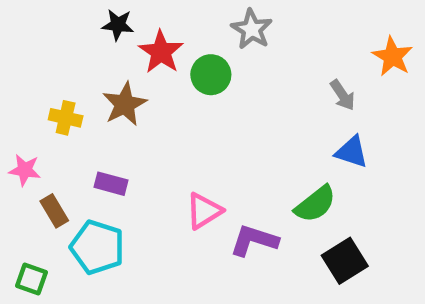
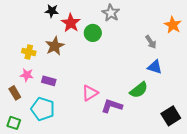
pink star: (25, 170) -> (27, 75), moved
brown rectangle: (54, 211) -> (15, 93), moved
black square: (345, 261) -> (171, 116), moved

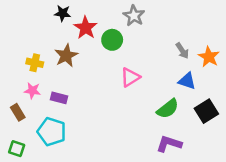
orange star: (173, 25) -> (209, 57), moved
pink triangle: (90, 93) -> (130, 77), moved
purple L-shape: (112, 106) -> (169, 144), moved
black square: (171, 116) -> (206, 111), moved

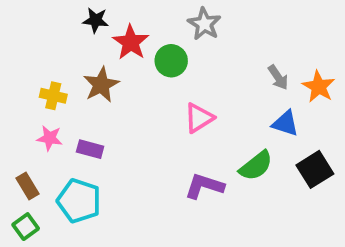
brown rectangle: (18, 112) -> (27, 186), moved
purple L-shape: (169, 144) -> (204, 186), moved
green square: (17, 149) -> (26, 227), turned 35

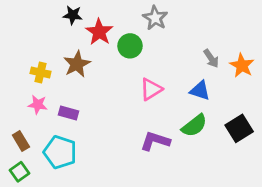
blue triangle: (285, 123) -> (200, 91), moved

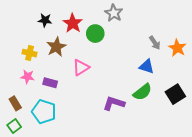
black star: (73, 15) -> (45, 20), moved
pink triangle: (151, 89) -> (81, 67), moved

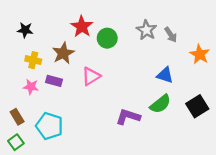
gray star: (114, 13) -> (146, 30), moved
black star: (45, 20) -> (25, 30), moved
gray arrow: (155, 43) -> (171, 35), moved
purple rectangle: (50, 83) -> (54, 81), moved

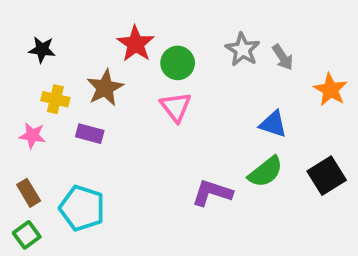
pink triangle: (91, 76) -> (176, 107), moved, turned -36
pink star: (31, 87) -> (32, 136), moved

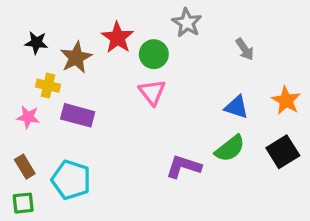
gray star: (243, 50) -> (187, 23), moved
brown star: (105, 88) -> (76, 57), moved
orange star: (330, 90) -> (286, 100), moved
purple rectangle: (90, 134) -> (78, 115), size x1.4
green square: (27, 235) -> (23, 203), turned 30

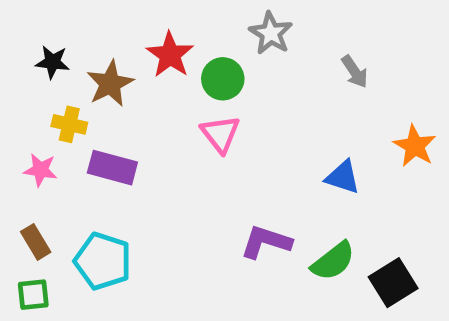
blue triangle: (236, 107) -> (343, 177), moved
green semicircle: (230, 148) -> (333, 261), moved
black square: (283, 152) -> (393, 283), moved

